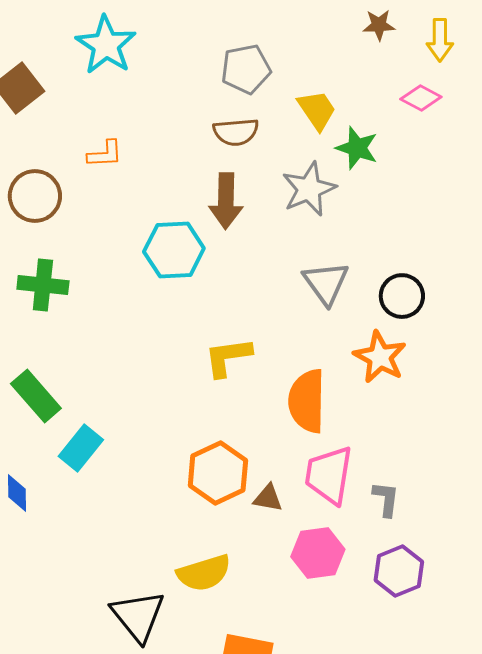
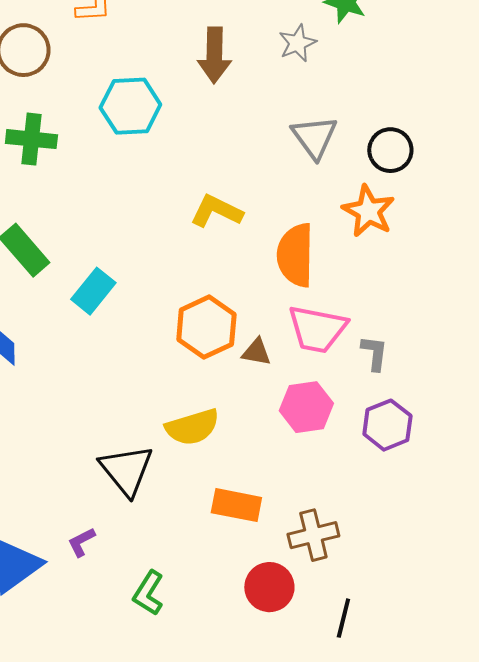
gray star: (309, 189) -> (297, 43), size x0.7
cyan hexagon: (174, 250) -> (130, 106), moved
yellow L-shape: (228, 357) -> (216, 211), turned 34
cyan rectangle: (81, 448) -> (93, 291), moved
pink trapezoid: (329, 475) -> (317, 329), turned -88

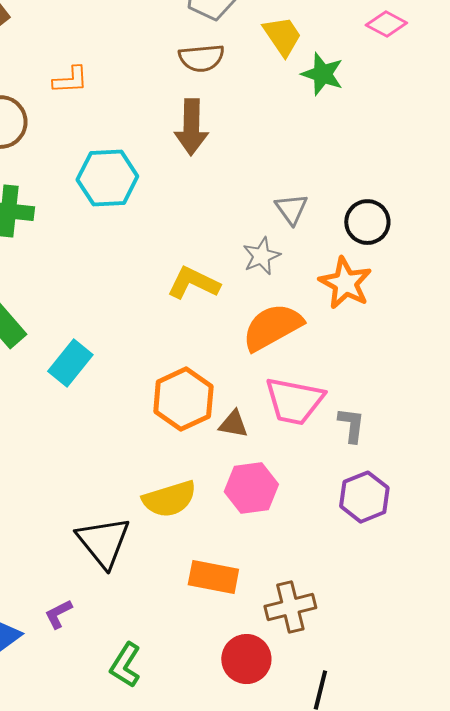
gray star: (297, 43) -> (261, 256), moved
gray triangle: (314, 137) -> (291, 209), size x0.7
orange semicircle: (295, 255) -> (272, 327), turned 60
pink hexagon: (306, 407) -> (251, 488), moved

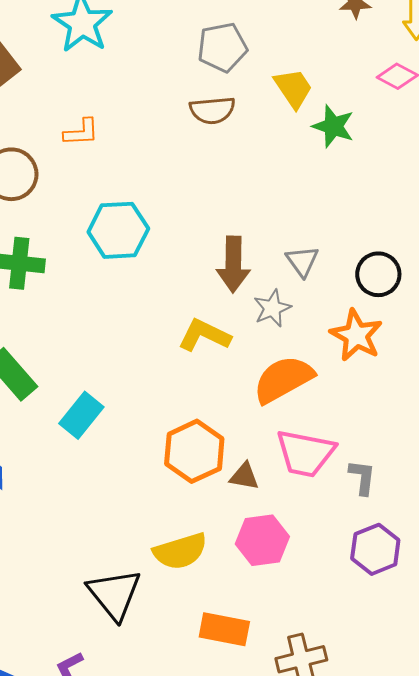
brown arrow: (191, 127) -> (233, 264), moved

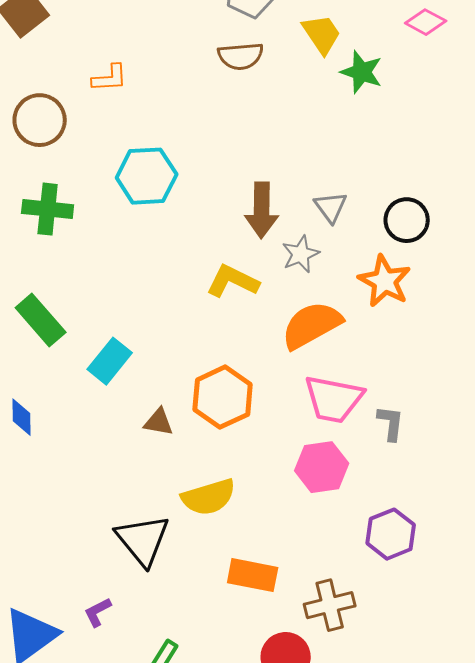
brown triangle: (244, 476) -> (159, 422), moved
pink hexagon: (262, 540) -> (322, 467), moved
purple hexagon: (375, 549) -> (391, 534), moved

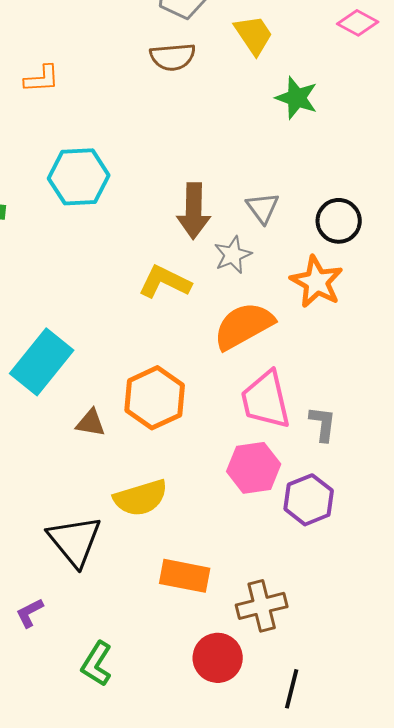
green star: (362, 72) -> (297, 98), moved
cyan rectangle: (110, 361) -> (42, 362), size x1.4
pink trapezoid: (334, 399) -> (266, 400), turned 66
purple hexagon: (391, 534) -> (309, 500), moved

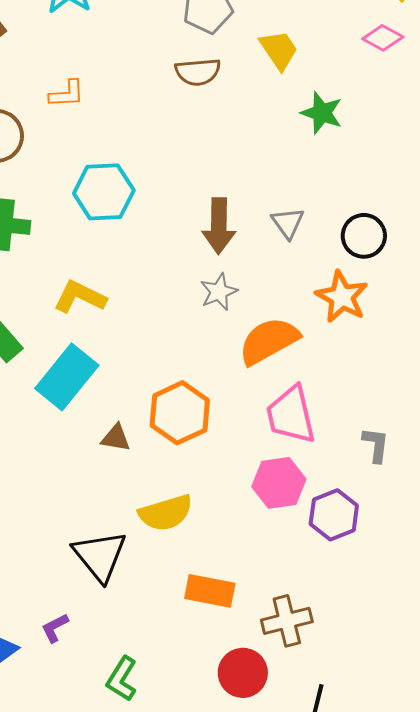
gray star: (233, 255) -> (219, 292), moved
yellow L-shape: (165, 282) -> (80, 297), moved
gray L-shape: (323, 424) -> (376, 445), moved

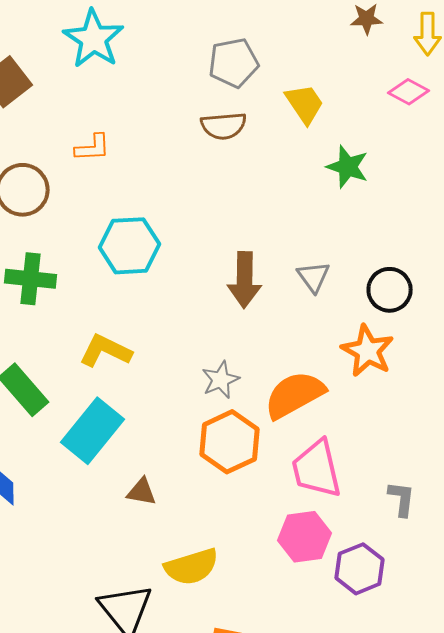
gray star: (219, 292) -> (221, 380), moved
orange hexagon: (180, 413) -> (230, 442), moved

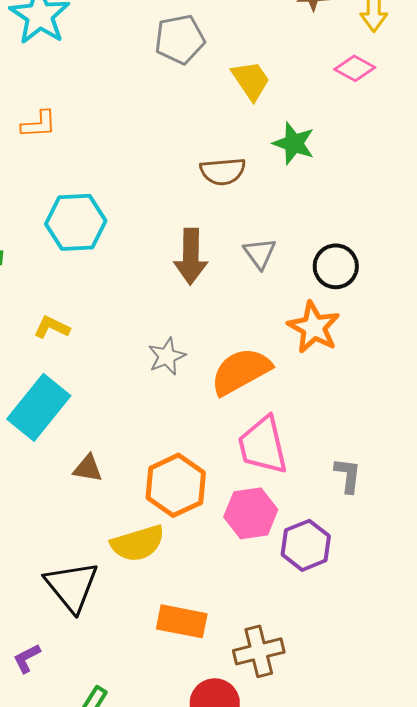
brown semicircle: (224, 126) -> (223, 171), moved
yellow L-shape: (106, 351) -> (52, 327), size x0.7
orange hexagon: (230, 442) -> (176, 485), moved

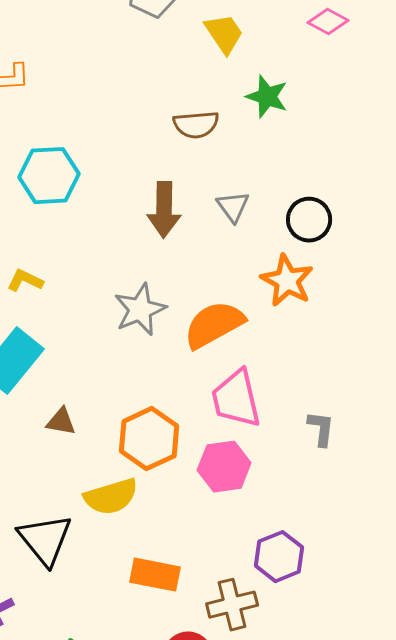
gray star: (167, 356) -> (140, 310), size x1.4
purple hexagon: (306, 545) -> (279, 557), moved

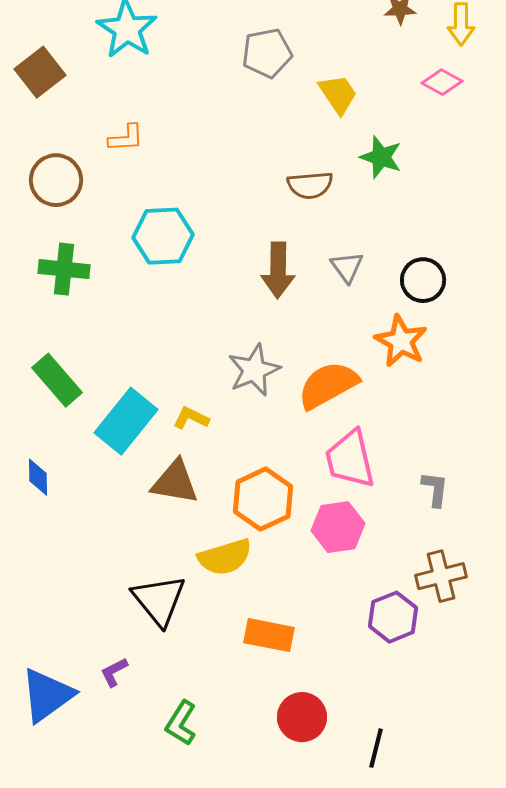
yellow L-shape: (25, 281) -> (191, 418), moved
brown triangle: (61, 422) -> (175, 482), size x1.6
brown cross: (232, 605) -> (441, 576), moved

